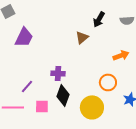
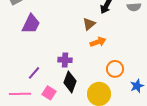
orange arrow: (121, 55) -> (98, 42), moved
pink square: (42, 106) -> (49, 93), turned 32

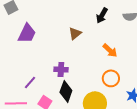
brown triangle: (89, 24) -> (75, 33), moved
orange arrow: (98, 42) -> (110, 50), moved, turned 63

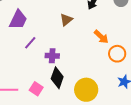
orange circle: (111, 78) -> (117, 54), moved
purple line: (30, 82) -> (30, 43), moved

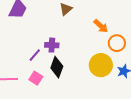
purple line: (30, 43) -> (35, 55), moved
yellow circle: (86, 90) -> (101, 65), moved

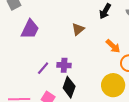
purple line: (35, 55) -> (43, 68), moved

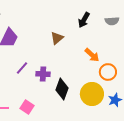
purple line: (43, 68) -> (22, 68), moved
black diamond: (69, 87) -> (62, 89), moved

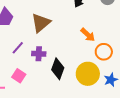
brown triangle: (57, 38) -> (41, 23), moved, size x1.5
pink square: (27, 107) -> (19, 76), moved

